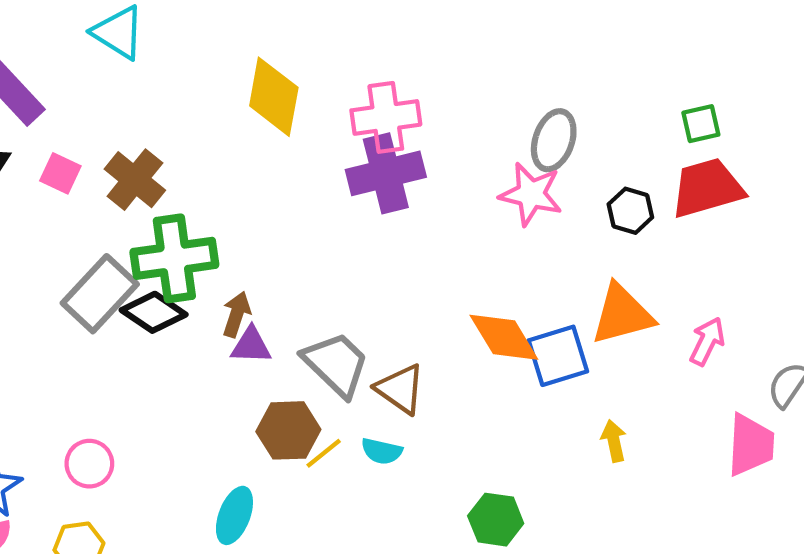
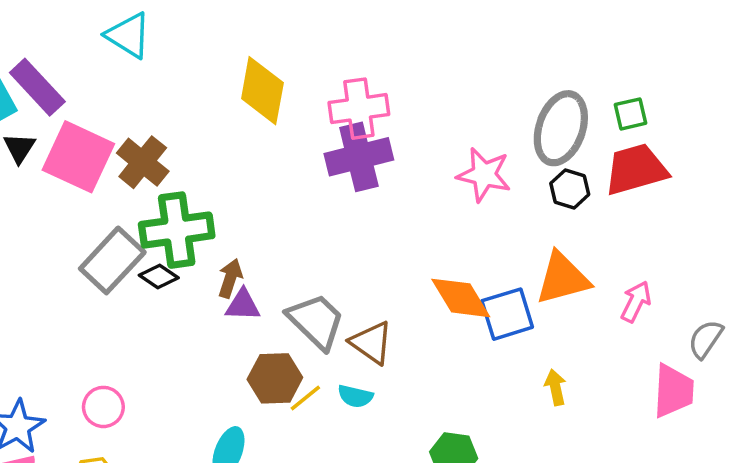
gray ellipse: (554, 140) -> (561, 128), moved, size x1.4
pink square: (60, 173) -> (78, 157), size x2.0
black diamond: (154, 312) -> (159, 277), size x0.7

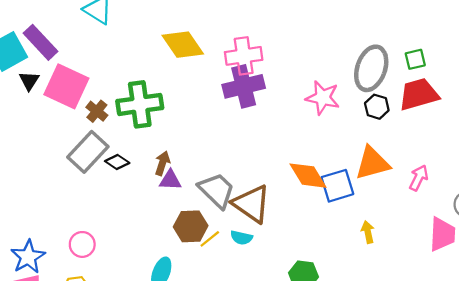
yellow diamond: (262, 91) -> (183, 45), turned -45
brown cross: (143, 162) -> (97, 111), moved, size x0.7
green cross: (177, 230) -> (140, 104), moved
brown triangle: (371, 343) -> (252, 204), size x1.4

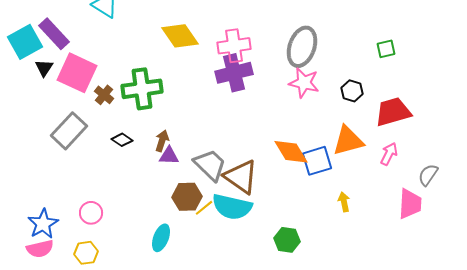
gray ellipse: (371, 68) -> (302, 47), moved
red trapezoid: (419, 94) -> (393, 112), moved
gray rectangle: (88, 152) -> (69, 131), moved
cyan semicircle: (241, 238) -> (232, 207), size x2.0

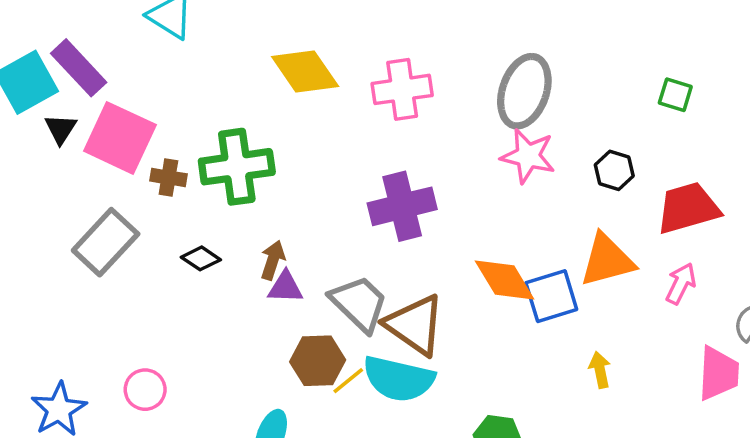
green square: (386, 49) -> (675, 95), turned 30
purple cross: (234, 73) -> (402, 206), moved
brown cross: (104, 95) -> (168, 177), turned -30

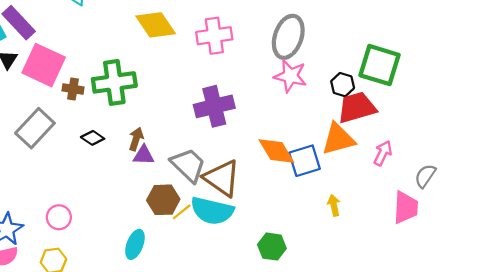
green square: (675, 95) -> (380, 65), moved, size x2.0
red trapezoid: (688, 208) -> (357, 107), moved

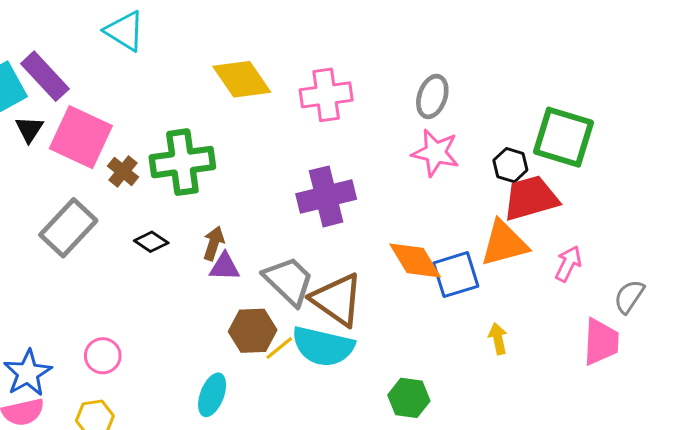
gray ellipse: (288, 37) -> (432, 96), size x0.7
brown cross: (73, 89) -> (123, 171), turned 30

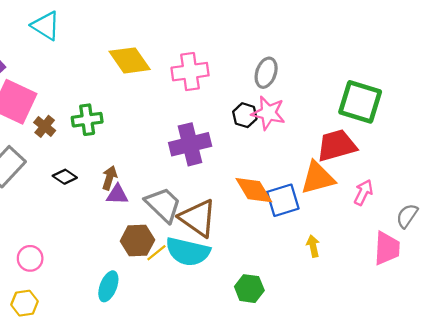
green cross: (182, 162) -> (87, 120), size x0.7
black hexagon: (510, 165) -> (245, 115), moved

